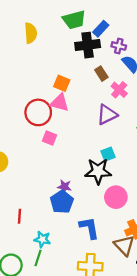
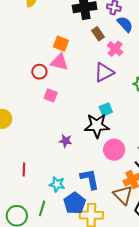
red circle: (38, 112) -> (39, 72), size x0.6
blue pentagon: (62, 202) -> (75, 203), moved
cyan star: (42, 239) -> (57, 184), moved

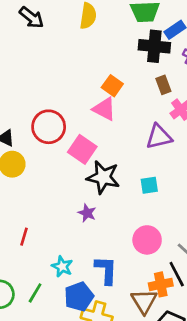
red circle: (39, 72) -> (49, 127), moved, size x1.6
pink square: (51, 95) -> (82, 149), size x1.5
black star: (97, 126) -> (103, 177), moved

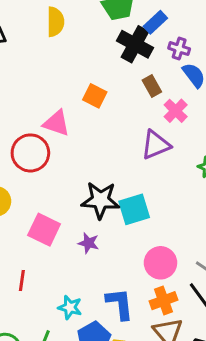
black cross: (154, 46) -> (135, 44), turned 32
pink triangle: (104, 109) -> (56, 123), moved
pink square: (82, 149) -> (44, 230), moved
cyan square: (149, 185) -> (134, 209), moved, size x1.5
orange cross: (161, 284) -> (164, 301), moved

